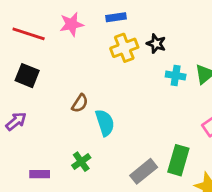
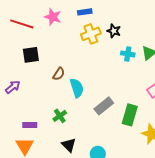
pink star: (72, 24) -> (53, 17), turned 30
black square: (27, 76) -> (31, 55), moved, turned -30
gray rectangle: (144, 171) -> (104, 106), moved

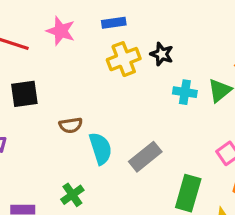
brown semicircle: (59, 74) -> (71, 125), turned 48
gray rectangle: (104, 106) -> (145, 157), moved

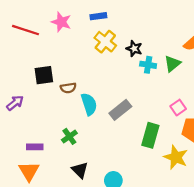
black star: (162, 54) -> (134, 49), moved
yellow cross: (124, 59) -> (105, 42), turned -30
black square: (24, 94) -> (44, 75), moved

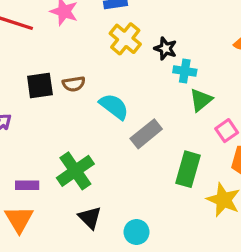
green triangle: (172, 64) -> (201, 100), moved
brown semicircle: (68, 88) -> (74, 84), moved
cyan semicircle: (89, 104) -> (114, 106), moved, turned -35
green cross: (69, 136) -> (75, 171), size x1.6

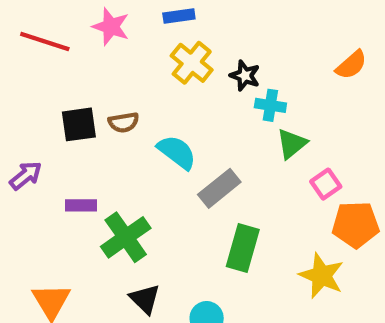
green rectangle: (188, 169) -> (243, 248), moved
purple rectangle: (27, 185) -> (81, 205), moved

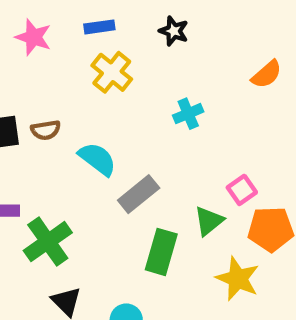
black star: (245, 76) -> (174, 31), moved
cyan cross: (270, 105) -> (188, 114), turned -32
green triangle: (292, 144) -> (209, 221), moved

